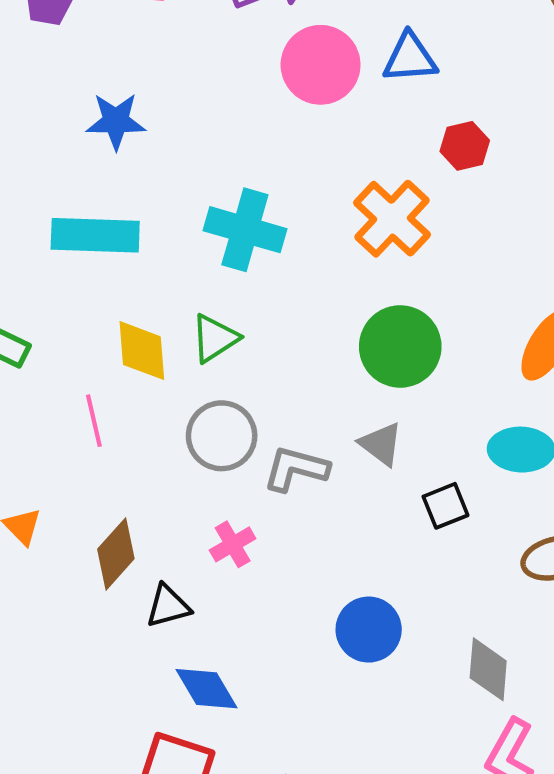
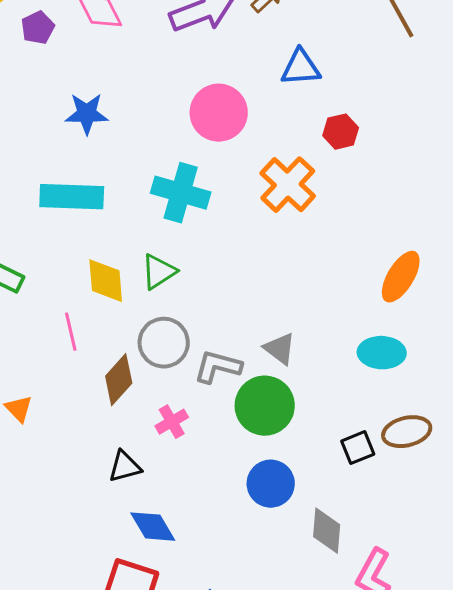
pink circle: (321, 65) -> (219, 113), moved
green circle: (400, 346) -> (265, 406), moved
black square: (446, 506) -> (358, 448), moved
brown diamond: (116, 554) -> (119, 380), moved
gray diamond: (488, 669) -> (327, 531), moved

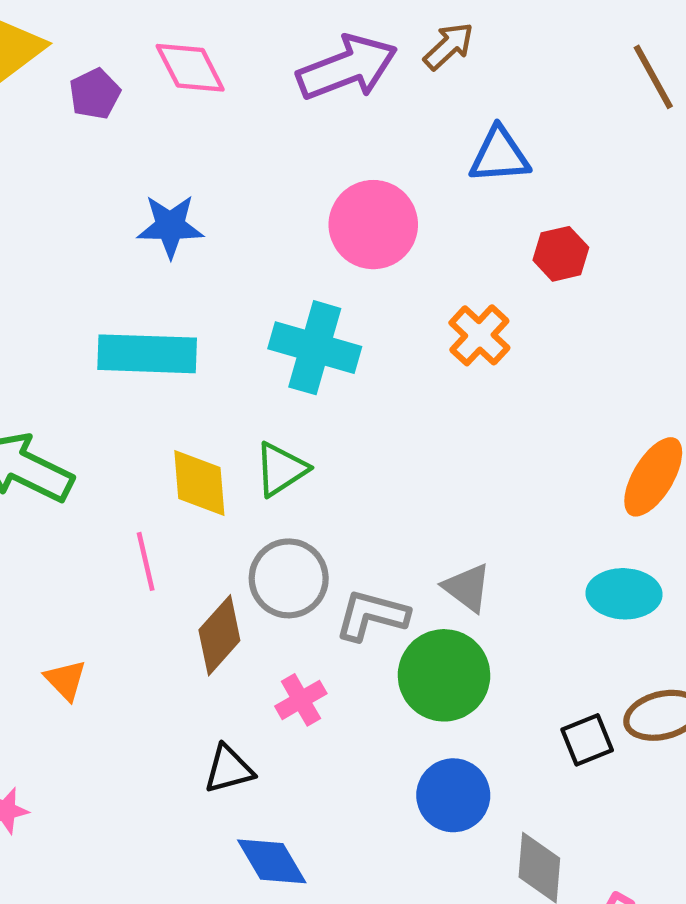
orange cross: (288, 185) -> (479, 335), size x0.7

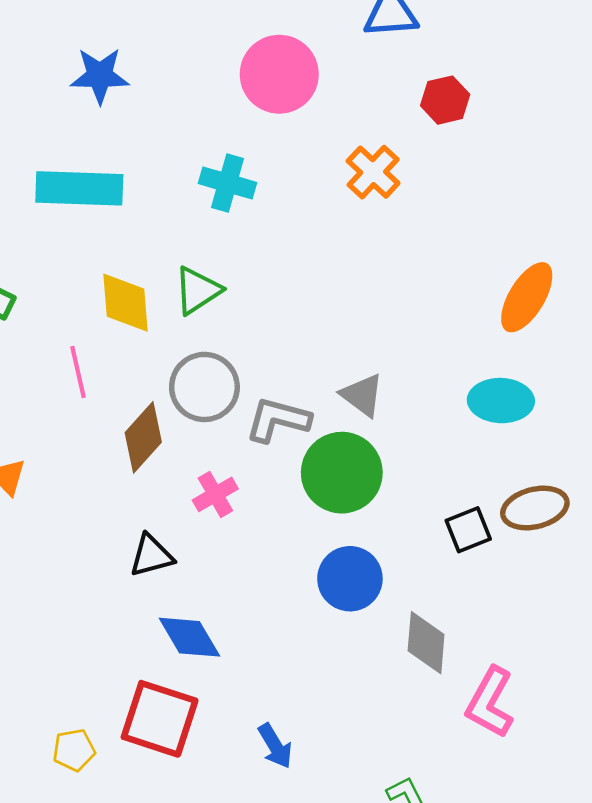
cyan cross: (315, 348) -> (228, 183), size x0.7

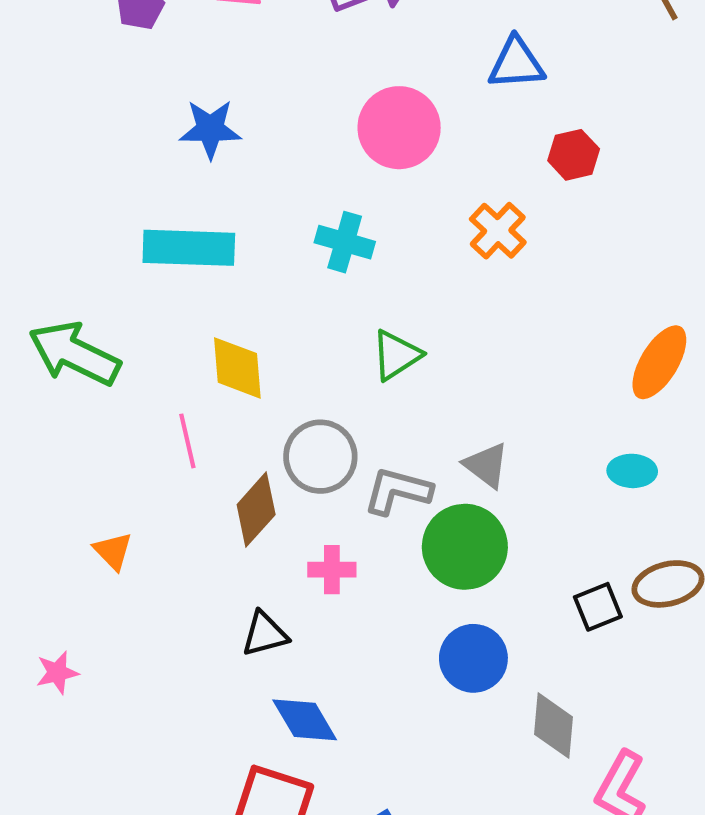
green triangle: (198, 290) -> (396, 355), moved
cyan ellipse: (501, 401) -> (632, 471), size x0.7
pink cross: (215, 494) -> (332, 570), turned 30

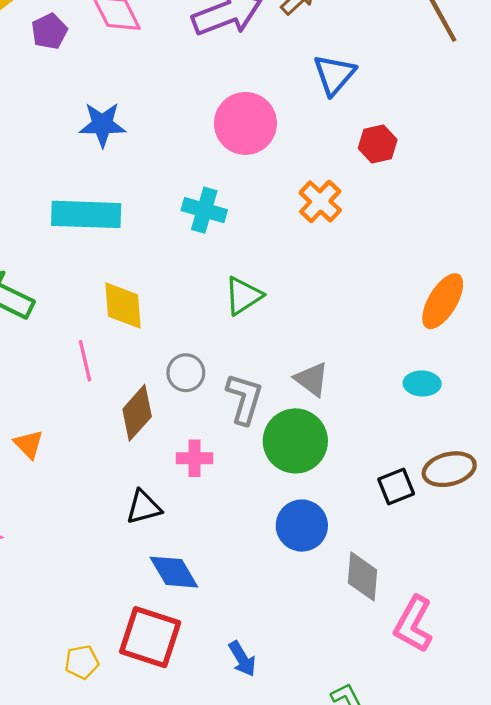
blue triangle: (516, 63) -> (334, 75), turned -45
gray circle: (320, 457) -> (186, 373), size x0.7
gray L-shape: (398, 491) -> (244, 399), turned 92

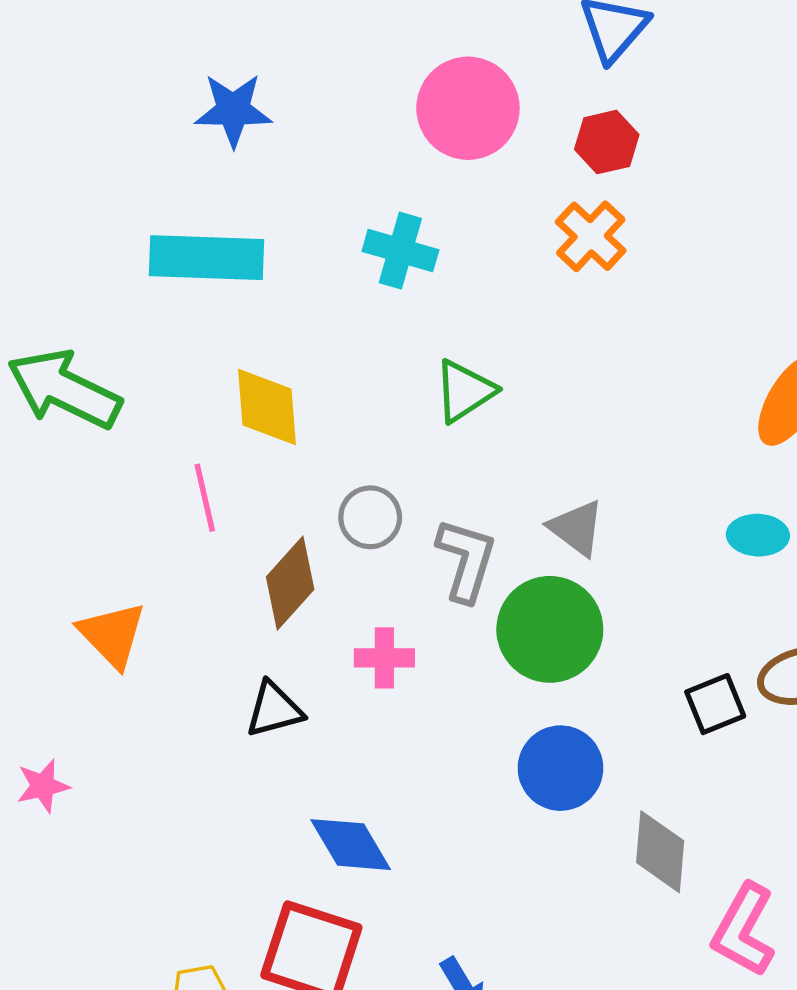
red hexagon: (378, 144) -> (607, 142), moved
orange triangle: (29, 444) -> (112, 635), size x1.4
black triangle: (144, 507) -> (274, 709), moved

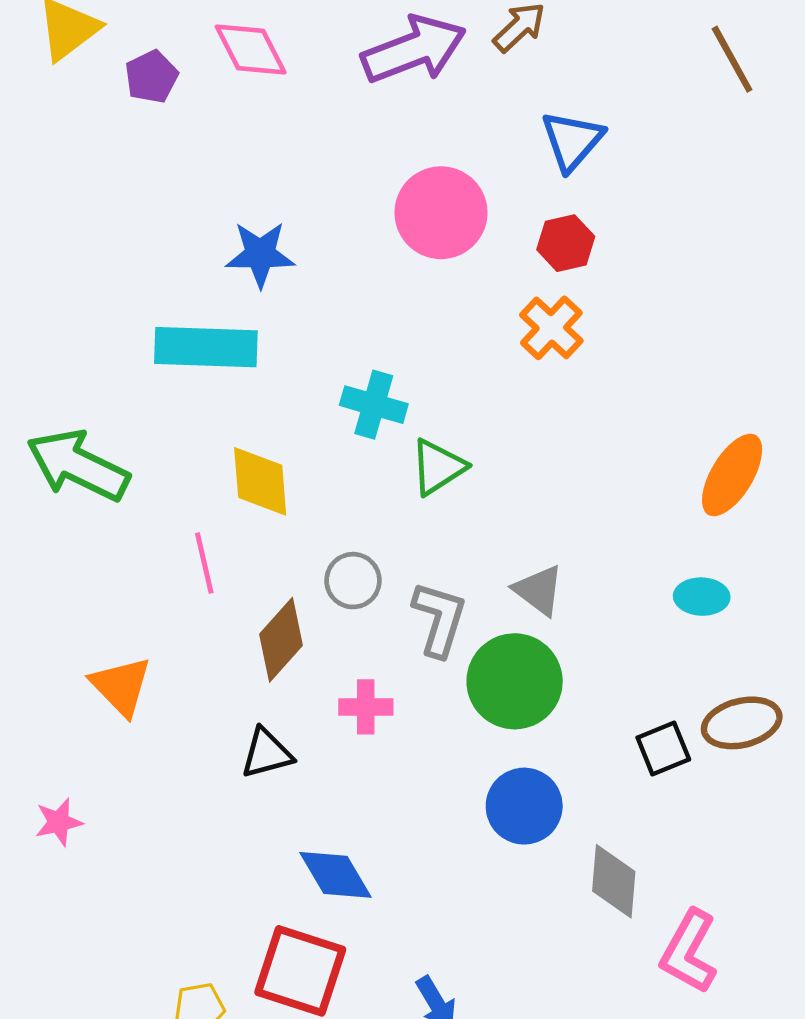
blue star: (233, 110) -> (260, 254), moved
cyan cross: (400, 251) -> (374, 405), moved

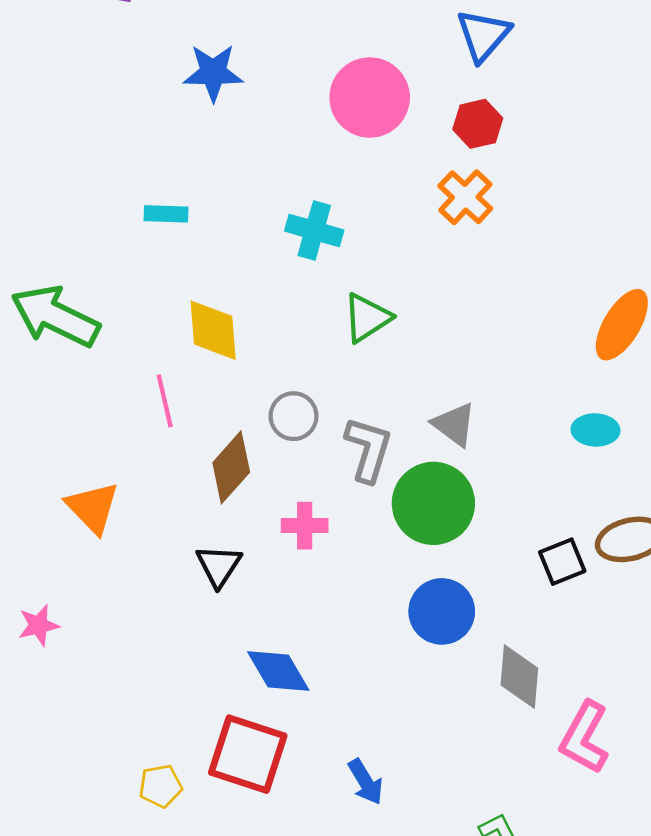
blue star: (260, 254) -> (213, 73), moved
cyan rectangle: (206, 347) -> (166, 214), size x0.5
cyan cross: (374, 405) -> (314, 230), moved
black triangle: (267, 753) -> (219, 566), turned -42

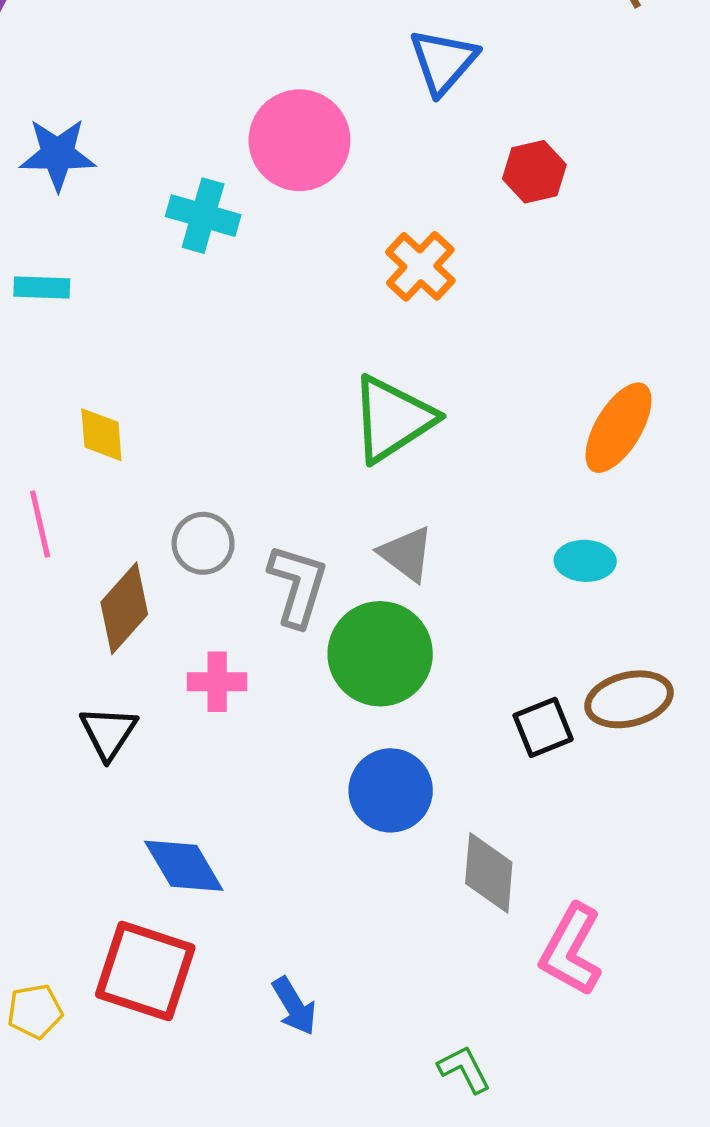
blue star: (213, 73) -> (58, 154), moved
red hexagon: (478, 124) -> (534, 172), moved
cyan cross: (314, 230) -> (203, 216), moved
green triangle: (367, 318) -> (392, 419), moved, size x1.4
yellow diamond: (213, 330) -> (101, 435), size x0.7

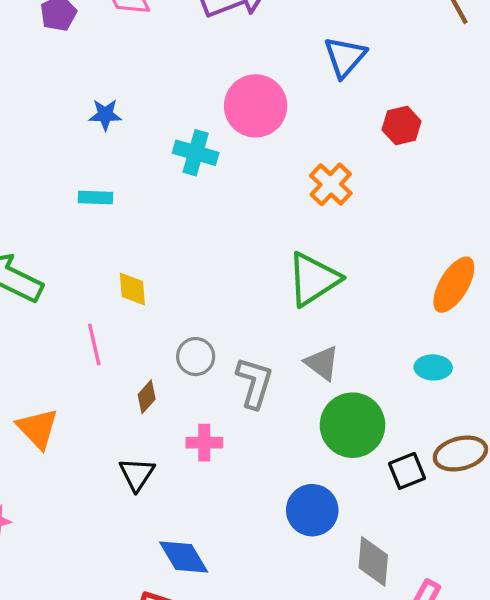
blue star: (58, 154) -> (105, 115), size x0.7
brown diamond: (124, 608) -> (147, 397), size x0.6
green circle: (380, 654) -> (353, 425), moved

